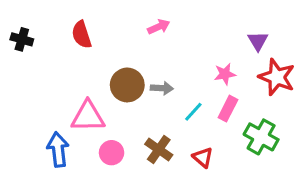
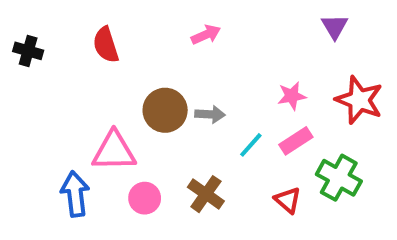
purple triangle: (258, 41) -> (335, 26), moved
pink rectangle: (228, 109) -> (296, 141), turned 30
red triangle: (203, 157) -> (288, 200), moved

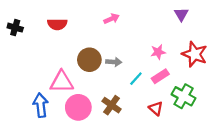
red semicircle: (106, 45) -> (57, 24), turned -72
pink circle: (145, 198) -> (78, 107), size x1.5

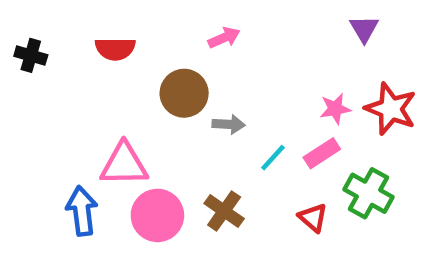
pink star: (158, 52) -> (335, 109), moved
brown circle: (89, 60) -> (184, 93), moved

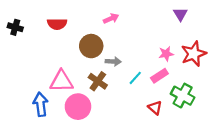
red star: (391, 109) -> (194, 54), turned 30
brown cross: (224, 211) -> (98, 81), moved

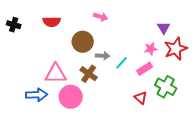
purple triangle: (180, 14) -> (164, 28), moved
pink arrow: (111, 19) -> (101, 17), turned 40
cyan line: (135, 78) -> (122, 63), moved
blue arrow: (41, 104) -> (37, 95), turned 95

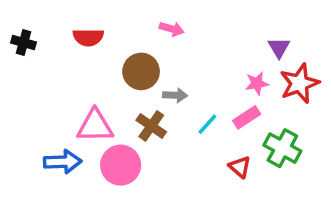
cyan line: (122, 63) -> (207, 124), moved

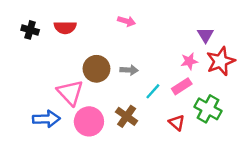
black cross: (24, 42) -> (30, 30), moved
brown circle: (141, 71) -> (96, 69), moved
pink triangle: (95, 126) -> (70, 93), turned 48
brown cross: (151, 126) -> (127, 116), moved

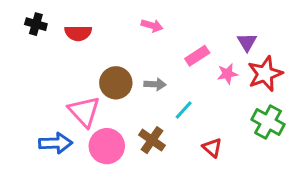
black cross: (30, 30) -> (36, 24), moved
pink rectangle: (182, 86) -> (197, 56), moved
green cross: (208, 109) -> (268, 122), moved

